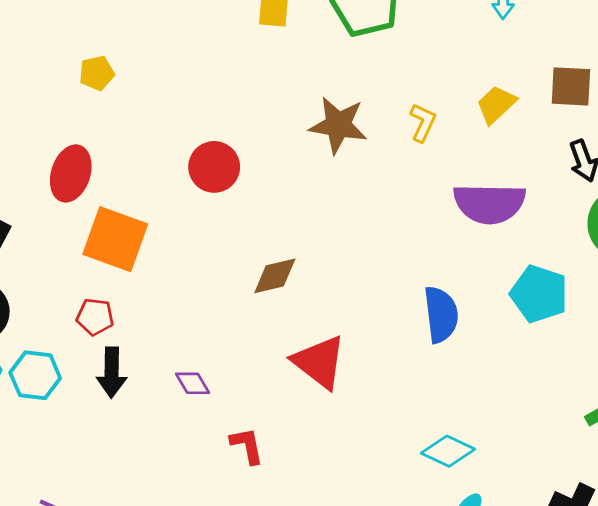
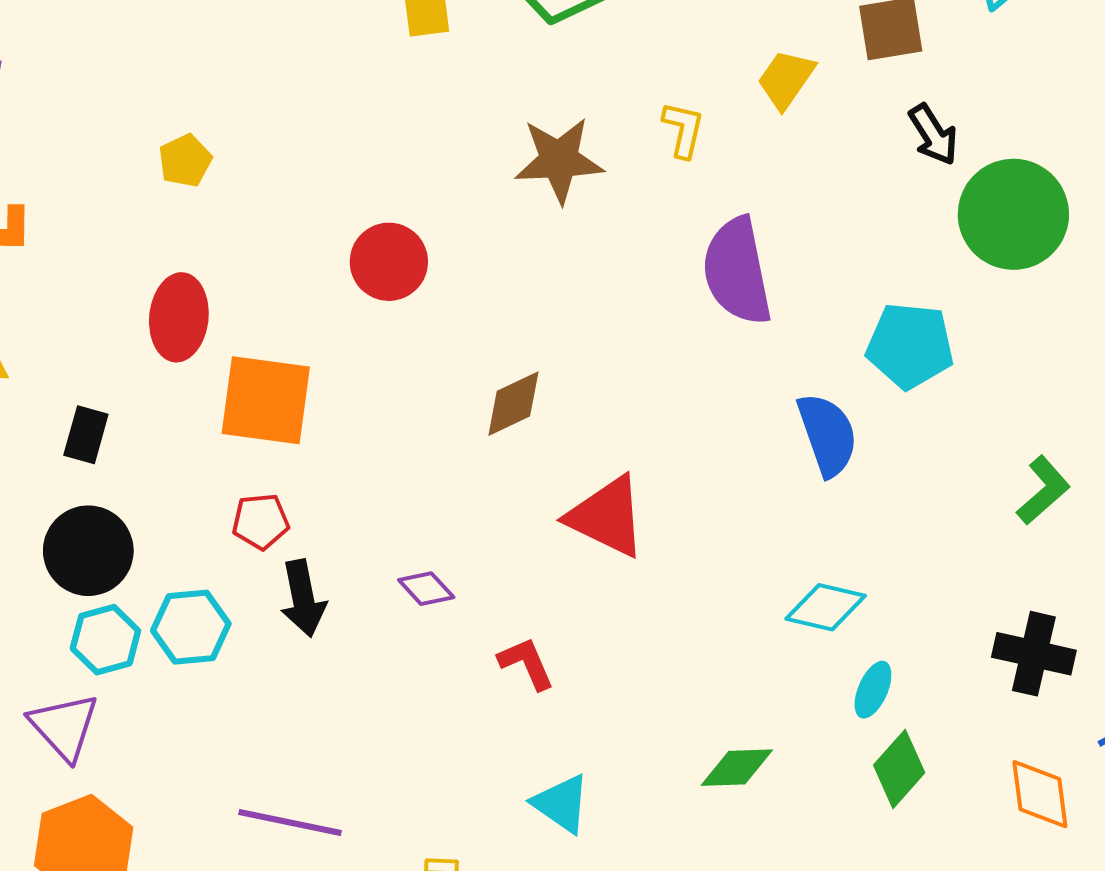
purple semicircle: (489, 203) -> (737, 271), moved, turned 90
blue semicircle: (441, 314) -> (827, 435), moved

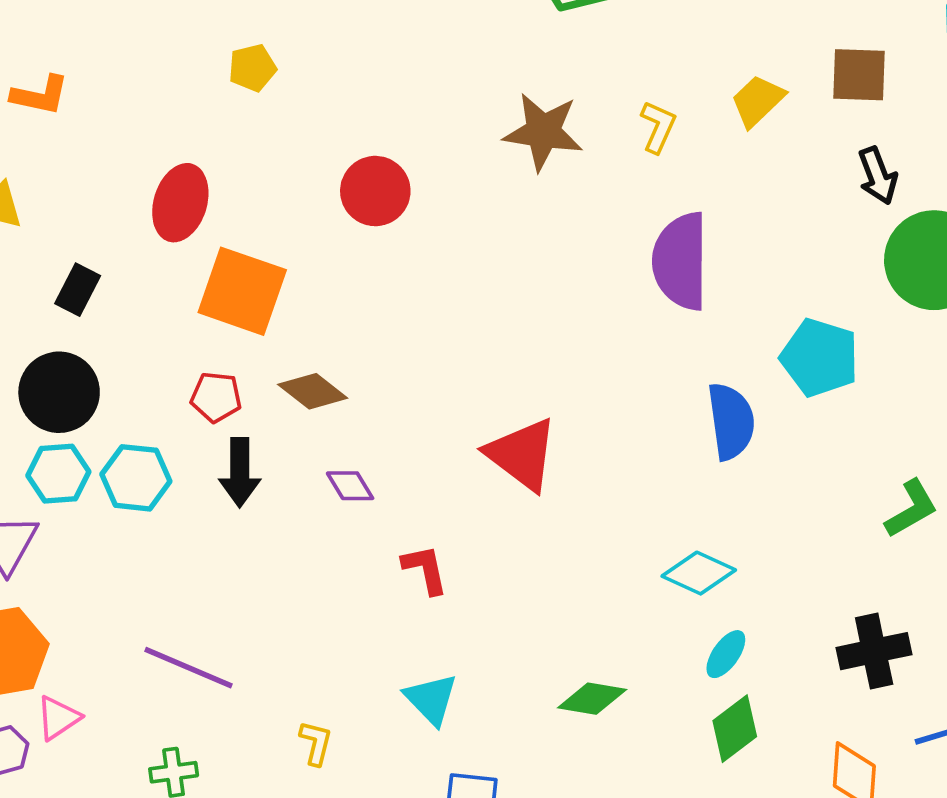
yellow pentagon: (185, 161) -> (252, 68), moved
brown diamond: (513, 404) -> (313, 391), moved, turned 52
black cross: (1034, 654) -> (874, 651), turned -36

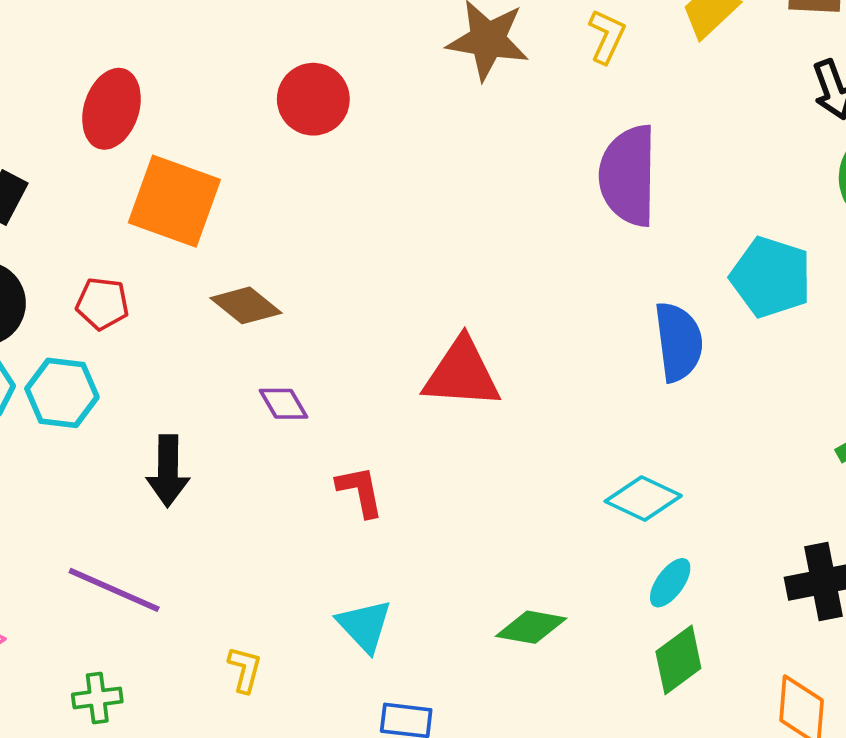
red pentagon: (216, 397) -> (102, 304), moved
red triangle: (522, 454) -> (462, 373), turned -34
black arrow: (240, 472) -> (168, 471), moved

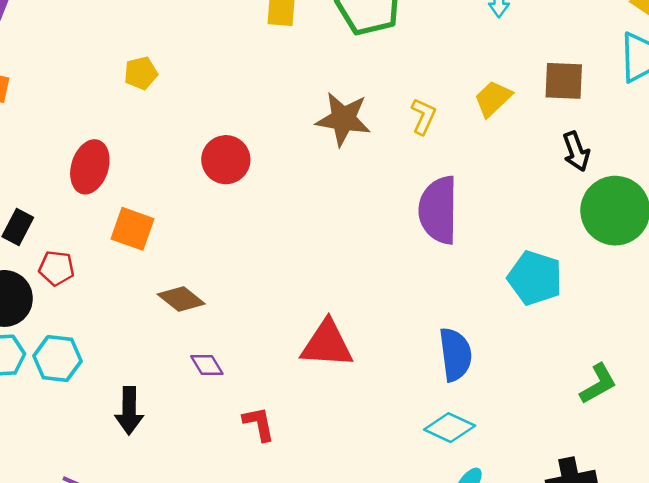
orange square: (174, 201) -> (133, 229), size x0.7
red pentagon: (102, 304) -> (57, 268), moved
blue semicircle: (678, 342) -> (455, 354), moved

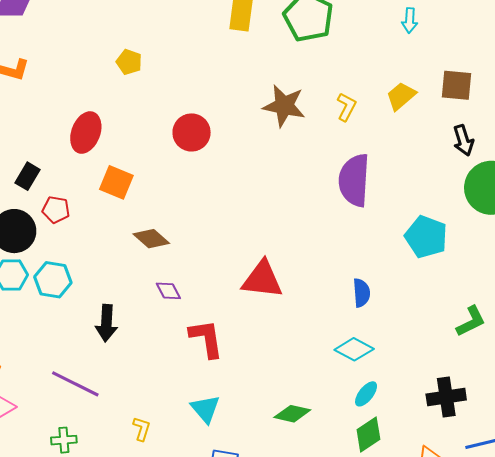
yellow pentagon: (141, 73) -> (129, 62), turned 30
blue semicircle: (455, 354) -> (361, 293), size x0.7
red L-shape: (259, 424) -> (206, 338), size x1.4

